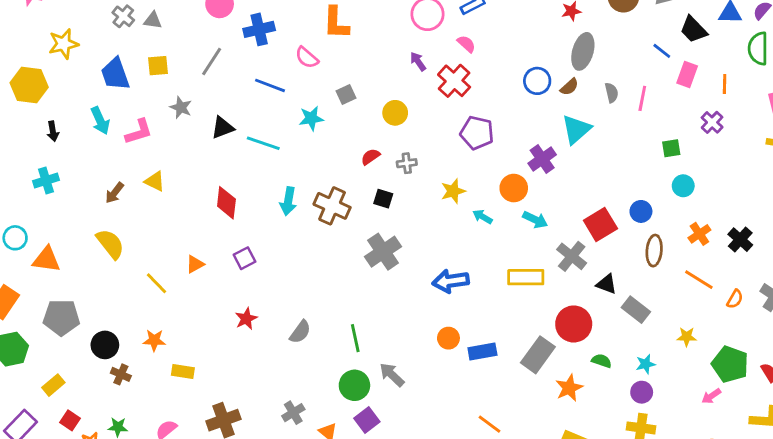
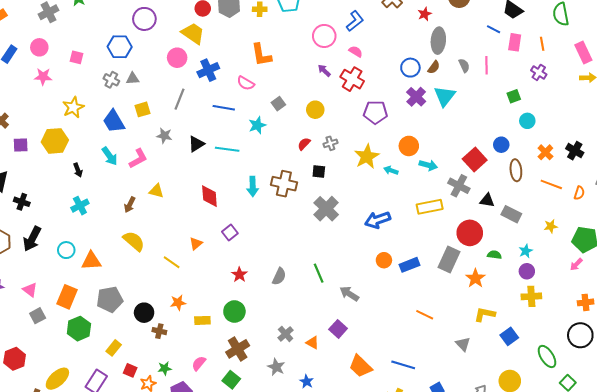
purple cross: (542, 159) -> (416, 97), moved
yellow star: (453, 191) -> (367, 157), size x1.4
green circle: (354, 385) -> (234, 312), moved

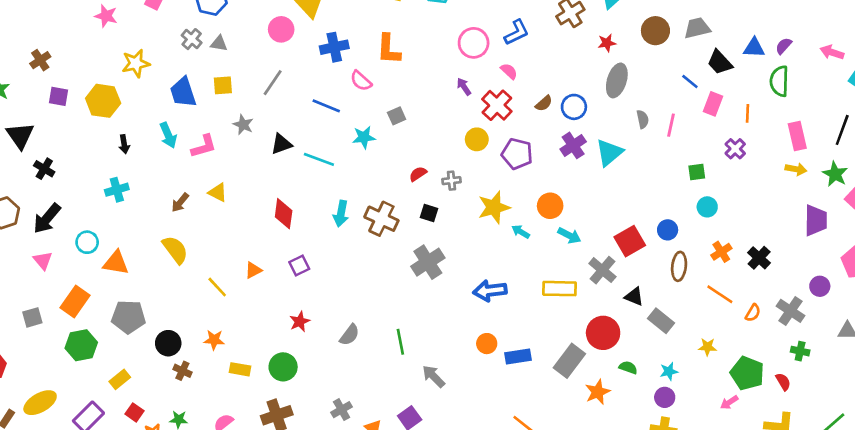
brown semicircle: (434, 67) -> (544, 103), moved
blue cross: (208, 70) -> (334, 47), moved
yellow circle: (315, 110) -> (477, 139), moved
pink triangle: (30, 290) -> (43, 260), moved

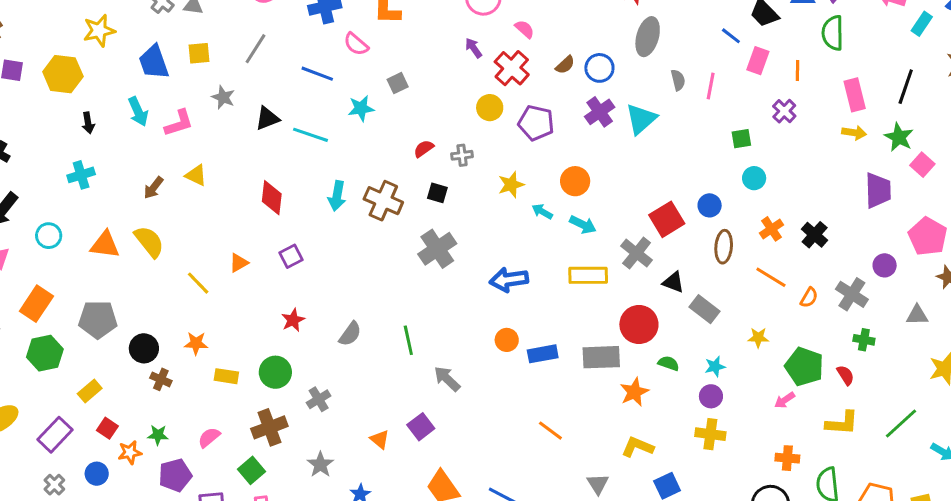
yellow star: (494, 207) -> (511, 185), size x0.7
cyan arrow: (569, 235) -> (583, 225), moved
orange triangle: (116, 263) -> (105, 245), moved
gray rectangle: (569, 361) -> (601, 357), turned 52
gray cross: (342, 410) -> (319, 399), moved

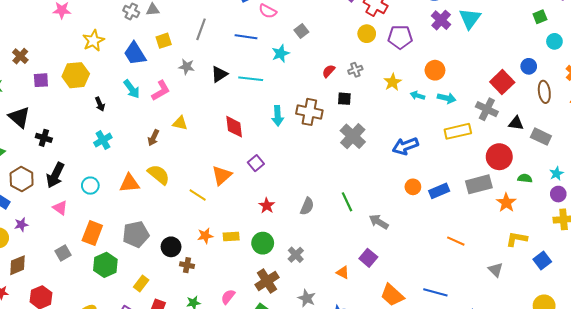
orange triangle: (239, 263) -> (222, 175), size x1.5
yellow rectangle: (226, 376) -> (231, 237), moved

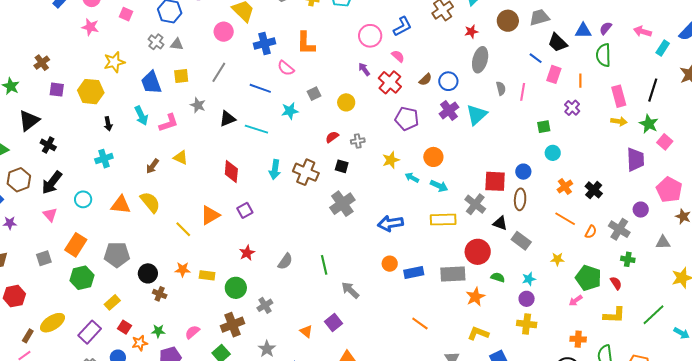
yellow circle: (367, 34) -> (346, 102), moved
red square: (502, 82) -> (495, 181), turned 35
brown ellipse: (544, 92) -> (520, 199), moved
black triangle: (19, 117) -> (29, 121), turned 30

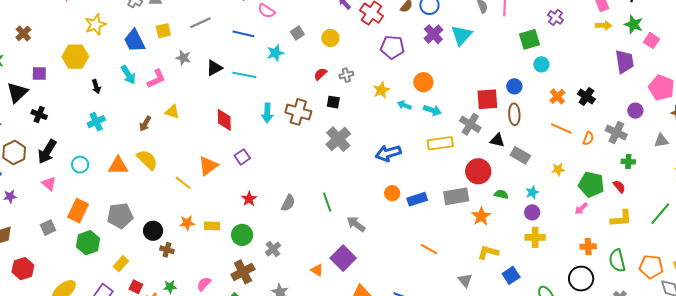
gray line: (219, 72) -> (200, 23), turned 40
purple square: (57, 90) -> (39, 74), moved
green square: (544, 127) -> (529, 39), size x1.5
purple square: (333, 322) -> (343, 258), size x1.4

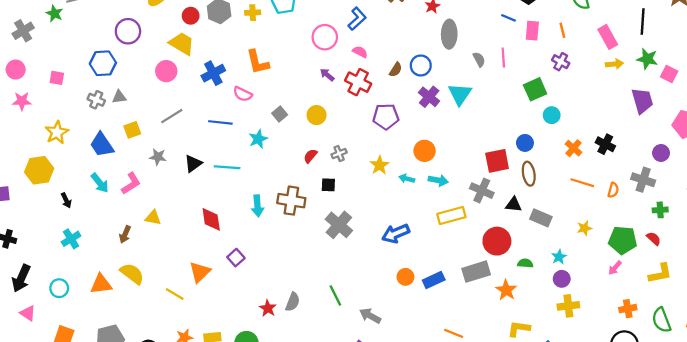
red star: (249, 199) -> (268, 308), moved

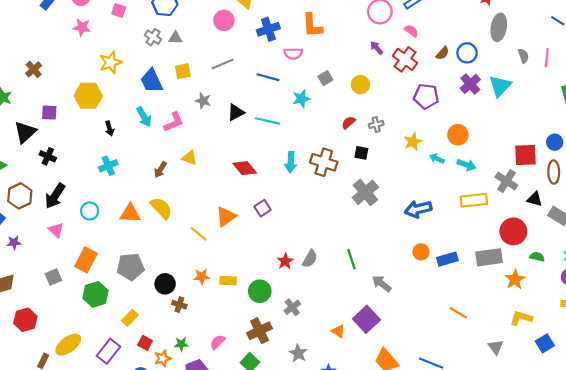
pink semicircle: (243, 94) -> (293, 54), turned -36
red diamond: (211, 219) -> (245, 168), turned -40

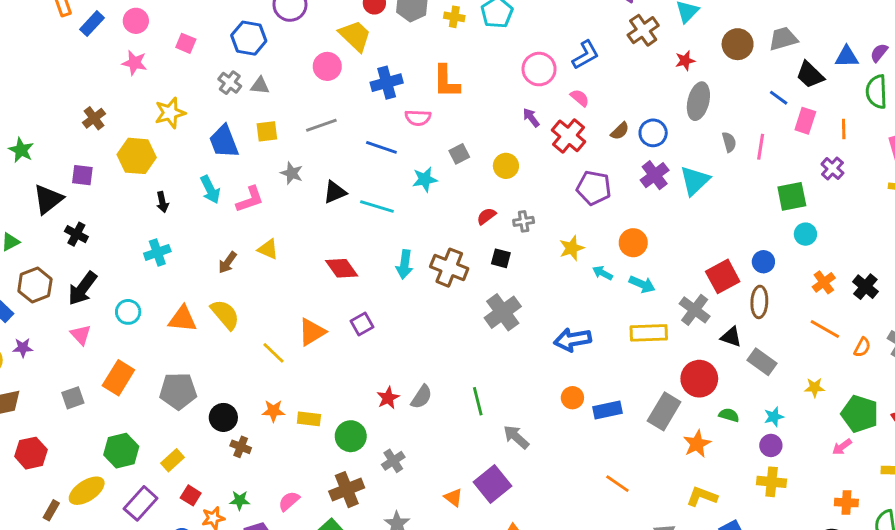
brown cross: (34, 69) -> (94, 118), moved
red square: (525, 155) -> (723, 276), turned -30
gray rectangle: (489, 257) -> (664, 411), turned -55
green hexagon: (95, 294) -> (121, 451), moved

